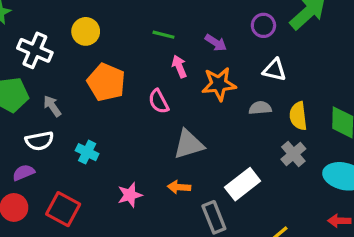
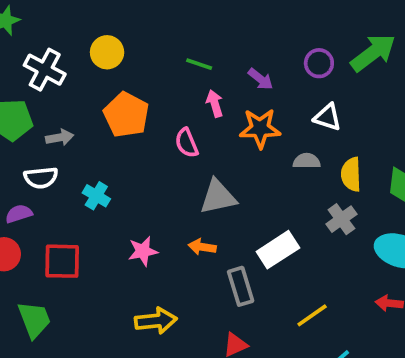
gray arrow: (52, 106) -> (60, 137), turned 110
red square: (63, 209) -> (62, 261), turned -32

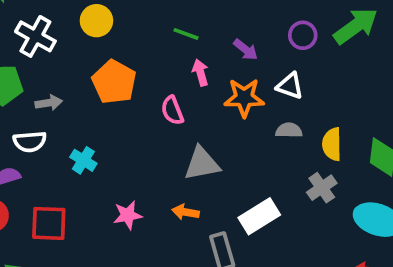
white triangle: (328, 117) -> (290, 86), moved

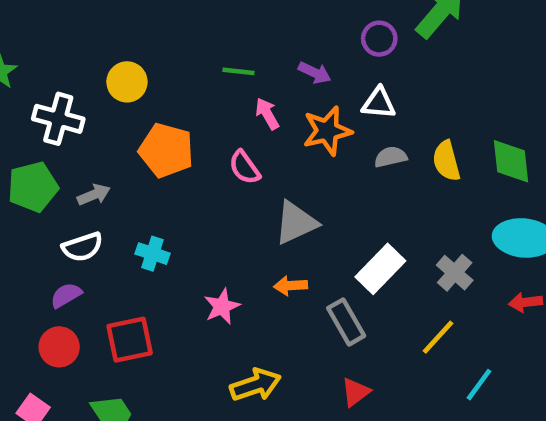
gray cross: (322, 188) -> (455, 273), moved

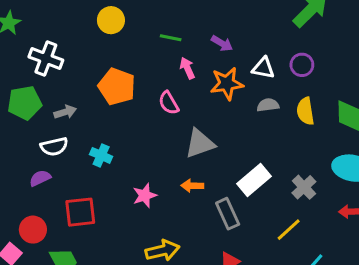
purple circle: (379, 39) -> (302, 65), moved
yellow circle: (127, 82) -> (111, 20), moved
red circle: (59, 347) -> (33, 230), moved

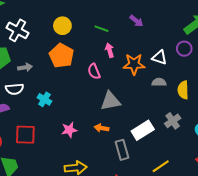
yellow circle: (111, 20) -> (62, 26), moved
purple arrow: (222, 43) -> (136, 21), moved
purple circle: (302, 65) -> (184, 49), moved
gray cross: (304, 187) -> (173, 121), moved

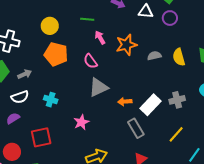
white triangle: (160, 57) -> (146, 12), moved
gray triangle: (111, 101) -> (98, 87), moved
gray cross: (173, 121) -> (177, 100), moved, turned 35
orange arrow: (102, 128) -> (125, 102), moved

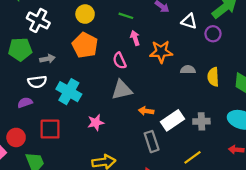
cyan cross: (51, 100) -> (69, 92), size x1.6

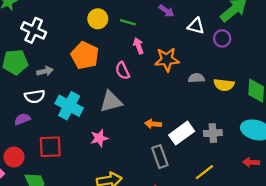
yellow circle: (85, 14) -> (98, 19), moved
yellow semicircle: (213, 77) -> (224, 85), turned -78
gray triangle: (122, 90) -> (111, 102), moved

